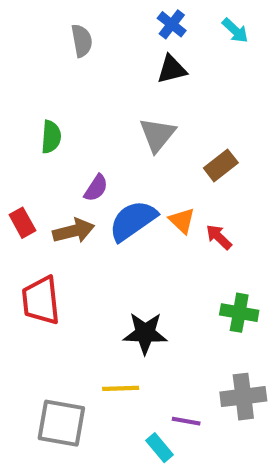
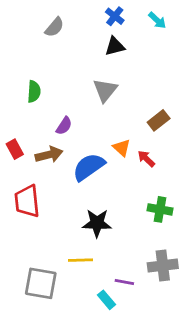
gray semicircle: (82, 41) -> (54, 27), turned 50
brown rectangle: (221, 165) -> (159, 120), moved
blue semicircle: (133, 221) -> (89, 167), moved

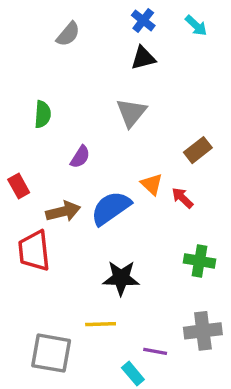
brown arrow: (49, 155) -> (63, 212), moved

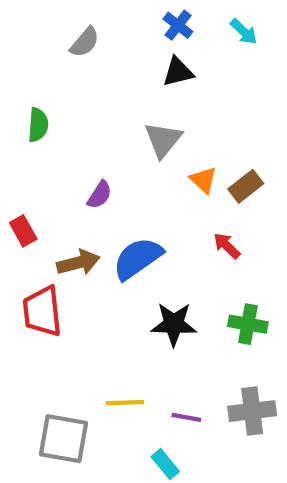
green semicircle: (43, 114) -> (38, 125), moved
orange triangle: (152, 184) -> (203, 180), moved
black star: (121, 278) -> (174, 324), moved
purple line: (155, 351) -> (186, 417), moved

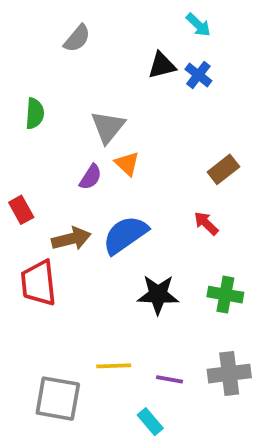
blue cross: (178, 25) -> (198, 75), moved
cyan arrow: (244, 32) -> (198, 25), moved
gray triangle: (163, 140) -> (108, 127), moved
orange triangle: (203, 180) -> (127, 164), moved

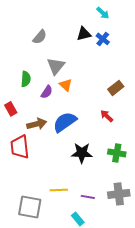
gray semicircle: (77, 38) -> (40, 37), moved
green semicircle: (35, 114) -> (26, 79), moved

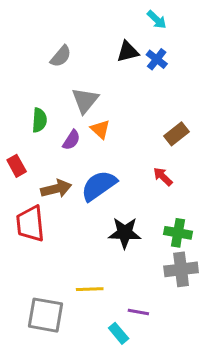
gray cross: (119, 194) -> (181, 269), moved
purple line: (88, 197) -> (138, 312), moved

